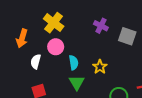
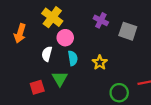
pink circle: (56, 47) -> (65, 38), moved
white semicircle: (36, 62) -> (47, 54), moved
green triangle: (77, 83) -> (60, 79), moved

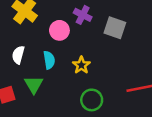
pink circle: (65, 38) -> (59, 30), moved
green circle: (119, 93) -> (92, 100), moved

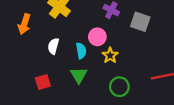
pink circle: (59, 30) -> (97, 37), moved
green triangle: (34, 84) -> (79, 75), moved

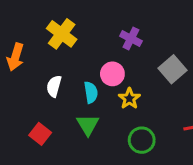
gray square: (140, 22) -> (172, 69), moved, turned 30
red square: (43, 82) -> (40, 134), turned -35

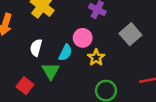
cyan semicircle: (91, 92) -> (65, 53), turned 35
green triangle: (88, 125) -> (51, 71), moved

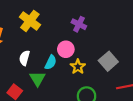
gray square: (130, 34) -> (108, 61), moved

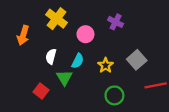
purple cross: (79, 24) -> (116, 22), moved
pink circle: (66, 49) -> (85, 34), moved

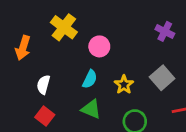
purple cross: (116, 22) -> (165, 31), moved
white semicircle: (51, 56) -> (43, 85), moved
green triangle: (64, 78) -> (91, 109), moved, turned -36

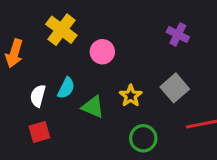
cyan semicircle: (90, 79) -> (66, 88), moved
green triangle: (91, 109) -> (93, 107), moved
red square: (45, 116) -> (39, 132), turned 36

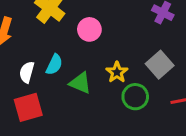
red square: (39, 132) -> (28, 107), size x1.4
green circle: (143, 138) -> (135, 97), moved

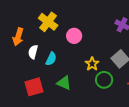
white semicircle: (27, 72) -> (33, 52), moved
green triangle: (80, 83) -> (64, 83), moved

